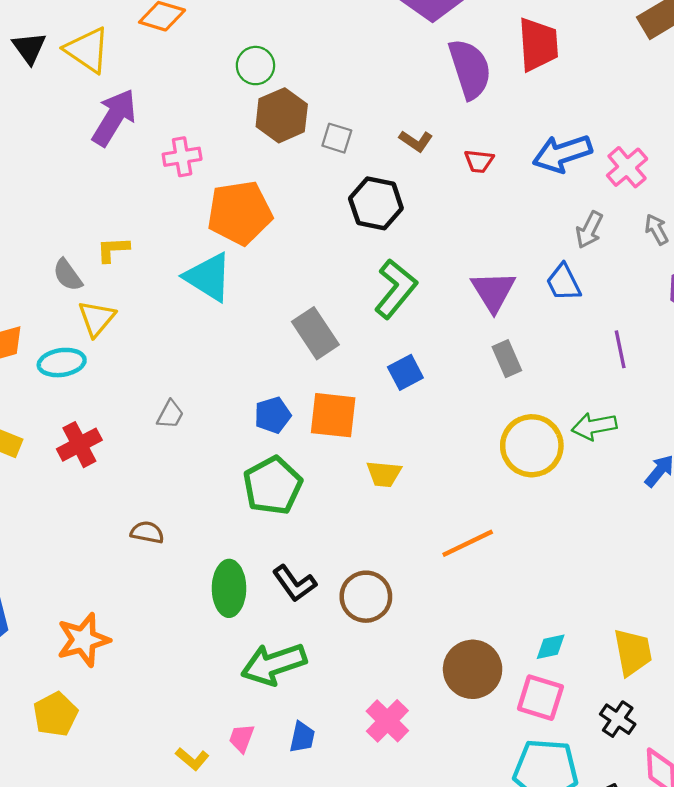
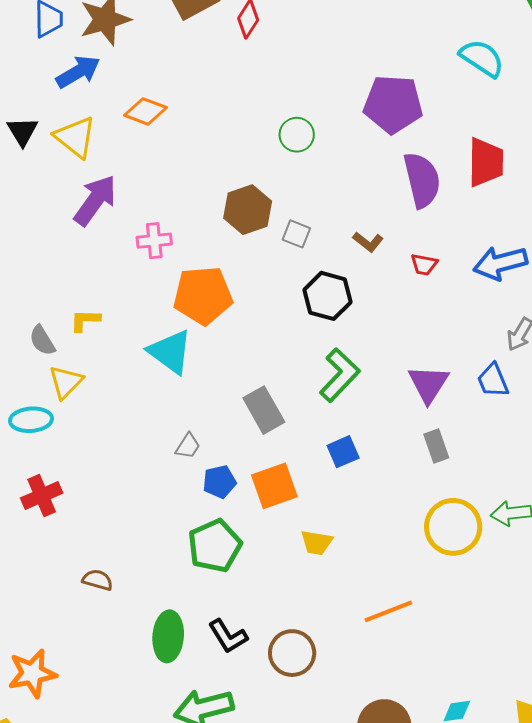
green circle: (255, 66) -> (297, 135), moved
gray trapezoid: (170, 414) -> (188, 446), moved
orange square: (333, 415) -> (274, 486), turned -30

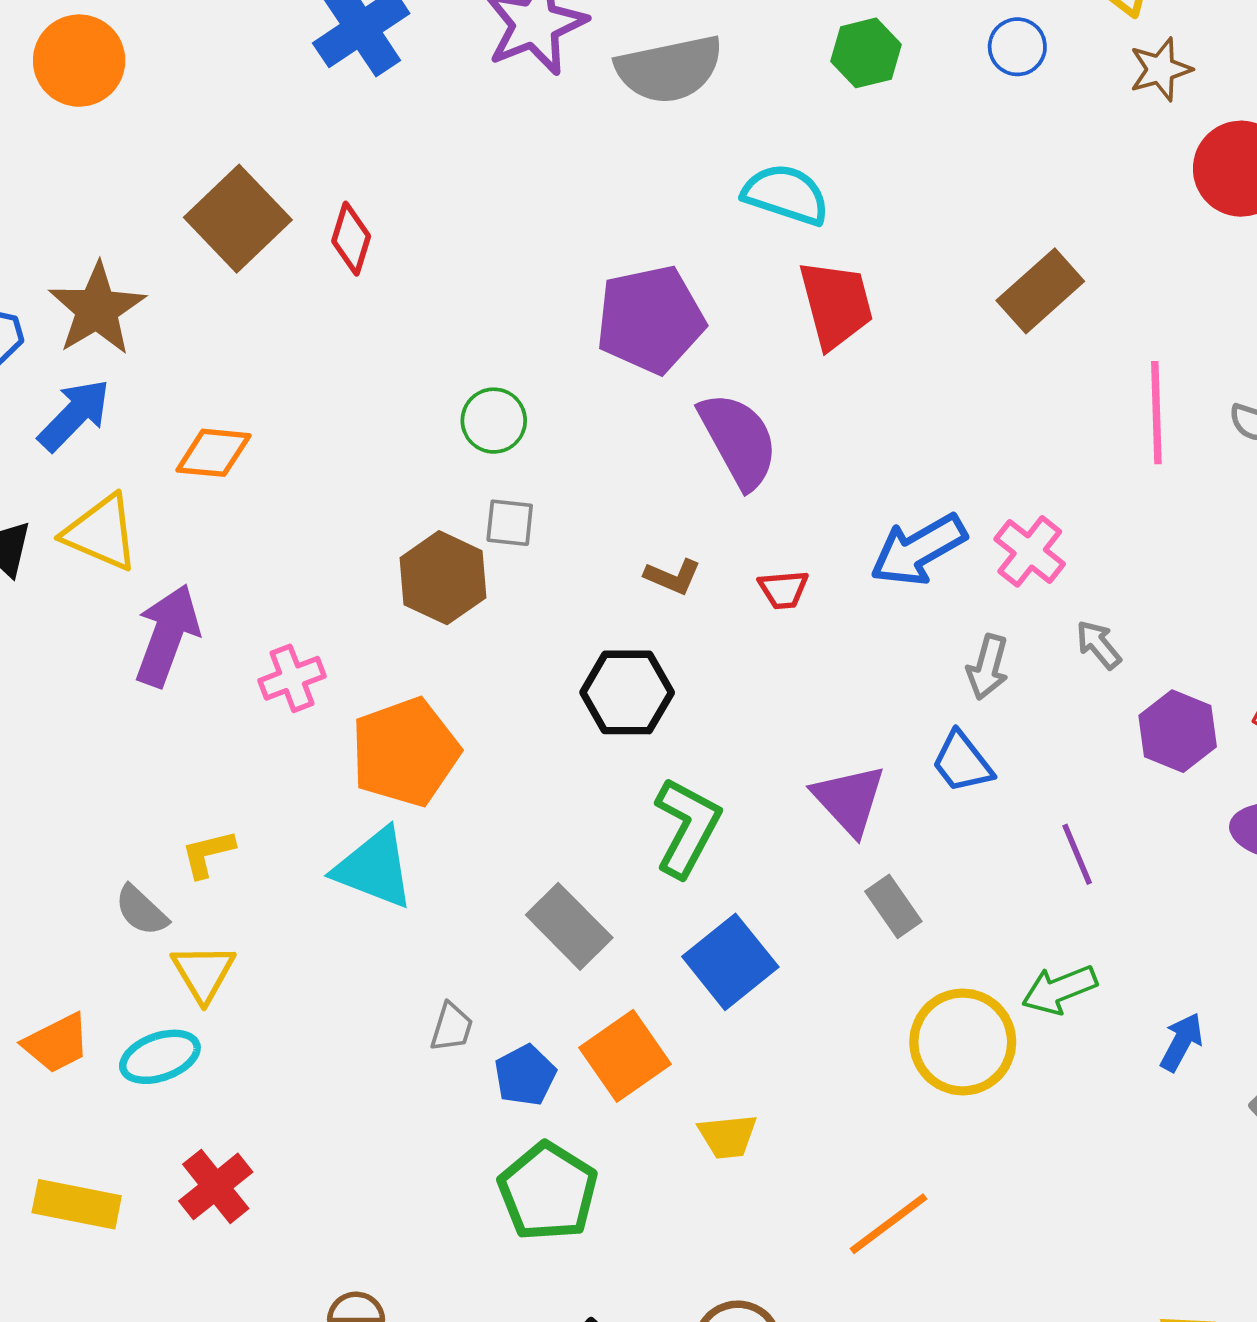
red trapezoid: (486, 162) -> (836, 304), moved
gray square: (296, 234) -> (510, 523), moved
blue square: (343, 452) -> (730, 962), size x1.5

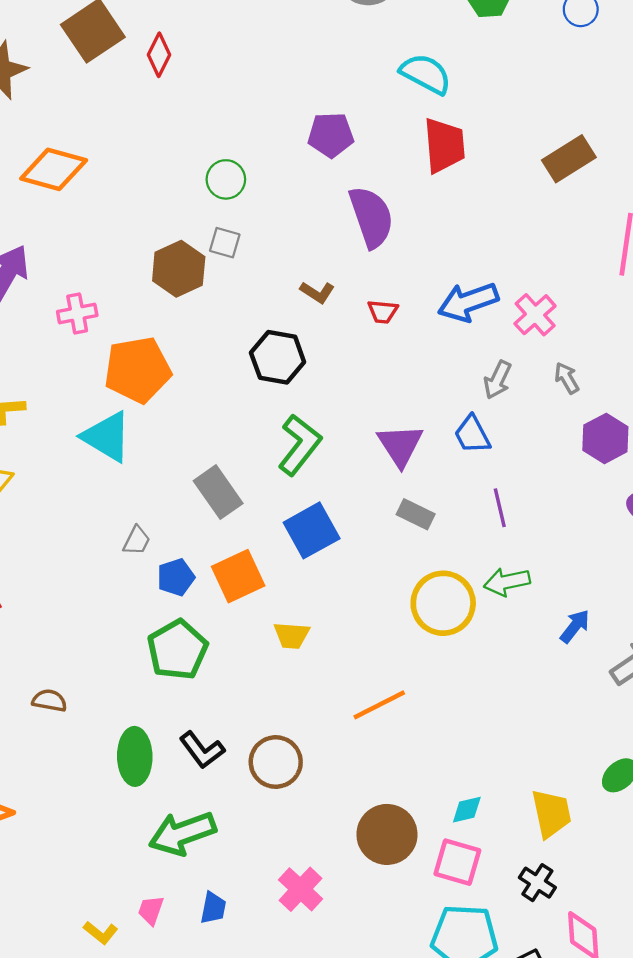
purple pentagon: (650, 319) -> (331, 135), size x0.7
orange diamond: (213, 453) -> (54, 169), size x1.4
purple line: (1077, 854) -> (500, 508), moved
gray rectangle: (893, 906) -> (416, 514), turned -39

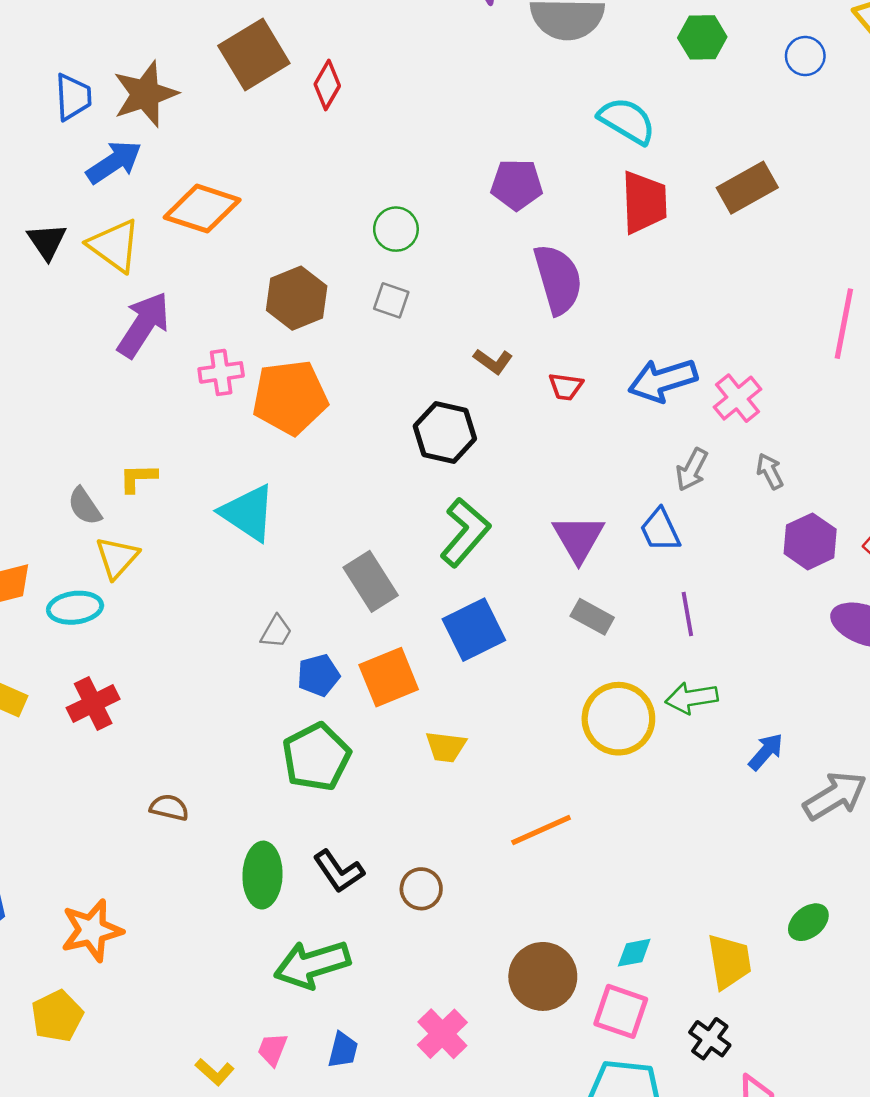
brown rectangle: (569, 159) -> (747, 188), moved
brown hexagon: (179, 269) -> (297, 298), moved
orange pentagon: (138, 370) -> (290, 397), moved
brown circle: (276, 762) -> (421, 889), size x0.7

